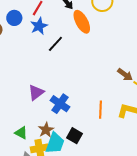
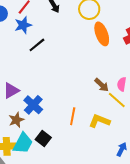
orange ellipse: (82, 22) -> (102, 34), moved
brown star: (46, 130) -> (16, 120), moved

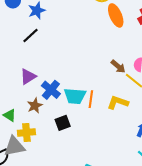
black line: (37, 45) -> (30, 36), moved
black square: (43, 139) -> (63, 123), turned 35
cyan trapezoid: (23, 143) -> (75, 96), moved, turned 70

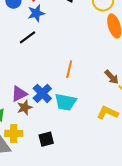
purple triangle: (28, 77) -> (19, 94), moved
orange line: (91, 99) -> (69, 69), moved
black square: (63, 123) -> (46, 139), moved

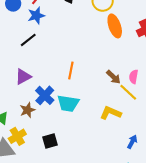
purple triangle: (19, 94) -> (23, 77), moved
yellow cross: (14, 133) -> (17, 136), turned -30

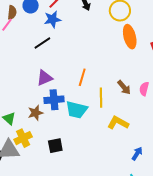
purple triangle: (23, 77) -> (45, 78), moved
yellow line: (128, 92) -> (101, 98), moved, turned 42
blue cross: (45, 95) -> (54, 100), turned 36

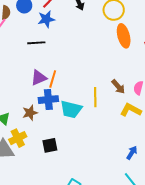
black line: (42, 43) -> (36, 43), turned 30
orange line: (82, 77) -> (53, 79), moved
yellow L-shape: (118, 123) -> (131, 110), moved

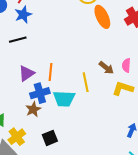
orange line: (53, 79) -> (50, 72), moved
brown star: (30, 113) -> (33, 109), moved

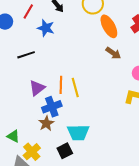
blue star: (23, 15) -> (46, 28), moved, turned -30
brown arrow: (106, 68) -> (113, 53), moved
yellow line: (86, 82) -> (75, 88), moved
cyan trapezoid: (64, 99) -> (78, 132), moved

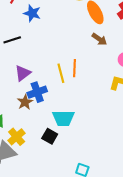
orange line: (61, 85) -> (75, 68), moved
brown star: (46, 123) -> (25, 102), moved
black square: (65, 151) -> (50, 136), turned -35

